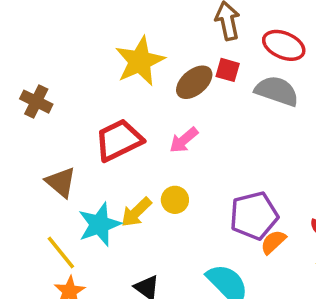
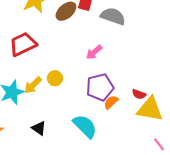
pink arrow: (184, 140) -> (94, 52), moved

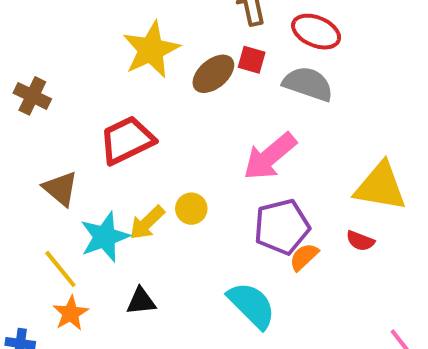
pink arrow: (94, 52) -> (270, 156), size x1.6
yellow triangle: (150, 109) -> (380, 186), moved
black triangle: (39, 128) -> (141, 301), moved, turned -42

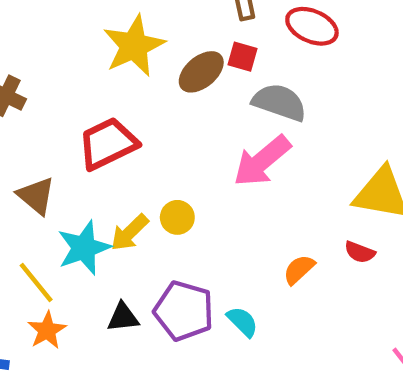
gray semicircle: (308, 84) -> (279, 102), moved
purple pentagon: (282, 227) -> (184, 311), moved, turned 30
cyan semicircle: (252, 305) -> (242, 322), size x0.6

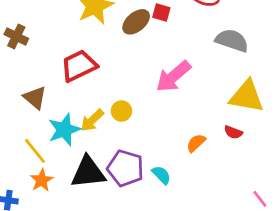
gray semicircle: (279, 102) -> (232, 40), moved
black triangle: (123, 317) -> (88, 172), size x1.8

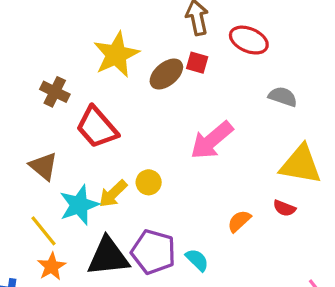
brown cross: (16, 36) -> (55, 92), moved
gray semicircle: (232, 40) -> (283, 97), size x0.7
red trapezoid: (79, 66) -> (97, 127), turned -105

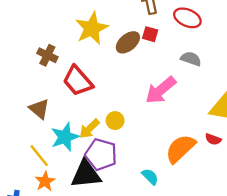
gray semicircle: (283, 97) -> (191, 59), moved
orange semicircle: (239, 221) -> (180, 149), size x1.8
purple pentagon: (153, 252) -> (101, 154), moved

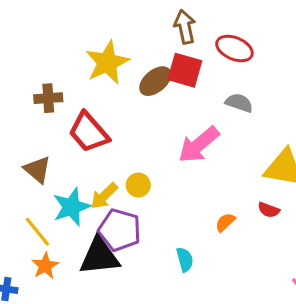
red square: (150, 34) -> (185, 70), size x1.6
brown cross: (47, 55) -> (48, 98), turned -30
orange semicircle: (180, 149) -> (225, 222), size x0.5
cyan semicircle: (150, 177) -> (185, 260), turned 30

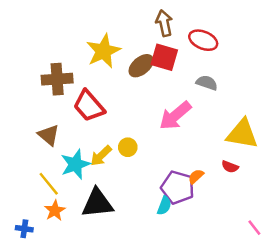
brown cross: (48, 98) -> (57, 79), size x1.4
purple pentagon: (120, 230) -> (178, 187), moved
cyan semicircle: (185, 260) -> (164, 206), turned 36

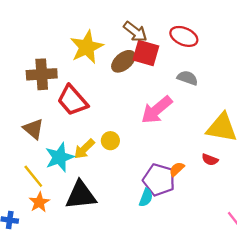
brown arrow: (164, 23) -> (135, 32), moved, turned 140

